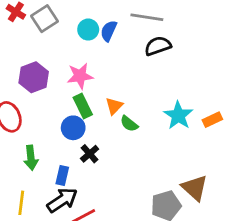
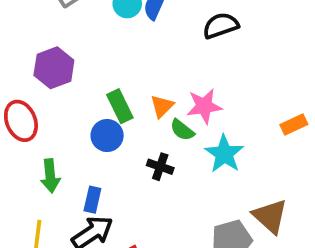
pink star: (80, 76) -> (204, 106), moved
cyan star: (178, 116) -> (224, 154), moved
black cross: (90, 154) -> (160, 167), moved, turned -30

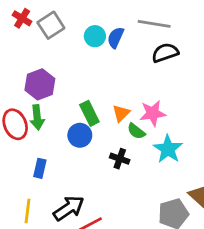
green arrow: (50, 176) -> (37, 117), moved
blue rectangle: (92, 200) -> (40, 168), moved

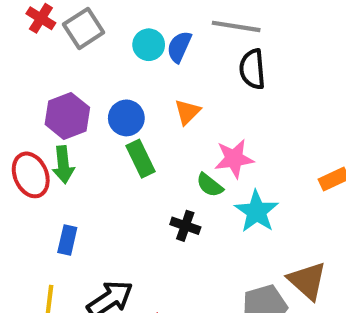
black semicircle: (165, 53) -> (252, 69), turned -76
orange triangle: (121, 113) -> (187, 112), moved
blue circle: (80, 135) -> (126, 118), moved

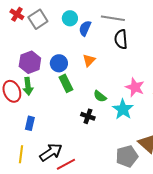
cyan circle: (149, 45) -> (70, 18), moved
pink star: (234, 159) -> (135, 87), moved, turned 30

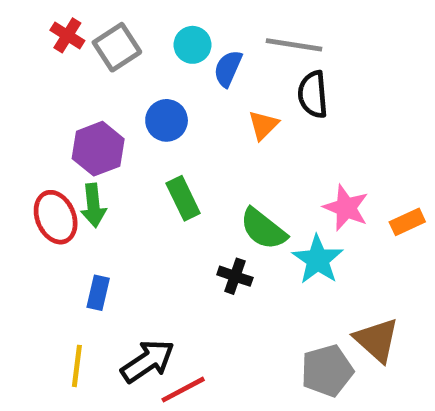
orange triangle: (89, 60) -> (263, 125), moved
blue circle: (59, 63) -> (167, 120), moved
green semicircle: (100, 96) -> (263, 229), size x1.5

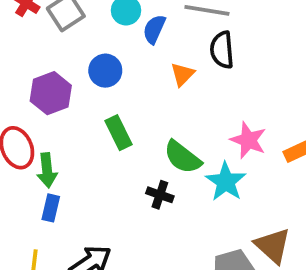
green arrow: (93, 205) -> (47, 170), moved

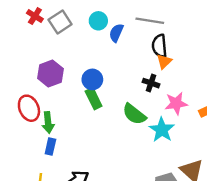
blue circle: (105, 71) -> (92, 79), moved
orange triangle: (182, 74) -> (164, 61), moved
pink star: (248, 140) -> (176, 103), turned -30
black cross: (160, 195) -> (151, 83), moved

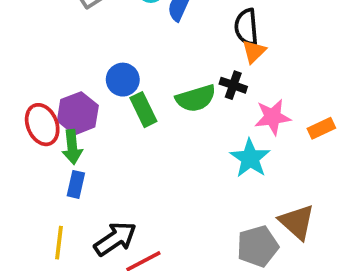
purple hexagon: (50, 73) -> (78, 113), moved
blue circle: (92, 79) -> (123, 80), moved
green semicircle: (134, 114) -> (196, 98), moved, turned -55

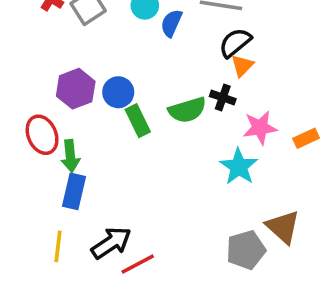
black semicircle: (246, 27) -> (235, 43), turned 56
purple hexagon: (78, 113) -> (76, 89), moved
blue rectangle: (76, 184) -> (74, 191), size x1.4

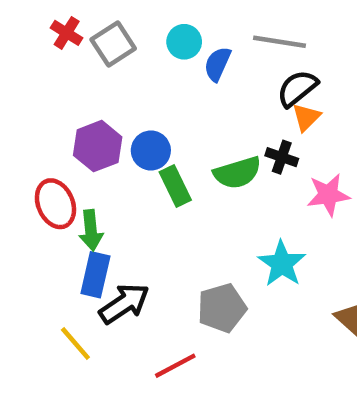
cyan star: (239, 167) -> (282, 264), moved
black arrow: (111, 243) -> (124, 304), moved
yellow line: (58, 246) -> (75, 343), turned -48
gray pentagon: (246, 250) -> (222, 308), moved

